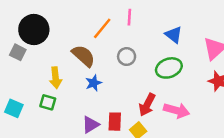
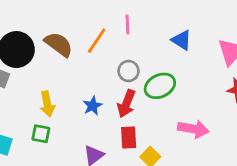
brown semicircle: (83, 56) -> (59, 44), moved
green ellipse: (169, 68) -> (160, 86), moved
red arrow: (147, 105) -> (126, 104), moved
red rectangle: (115, 122) -> (129, 137), moved

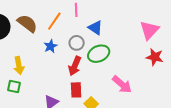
blue triangle: (182, 40) -> (95, 28), moved
blue star: (93, 106) -> (51, 46), moved
pink arrow: (193, 129) -> (122, 84), turned 30

